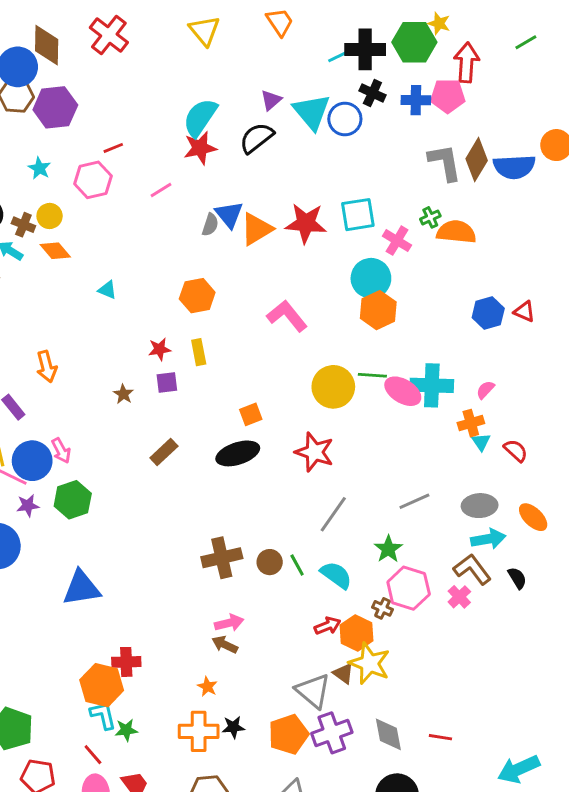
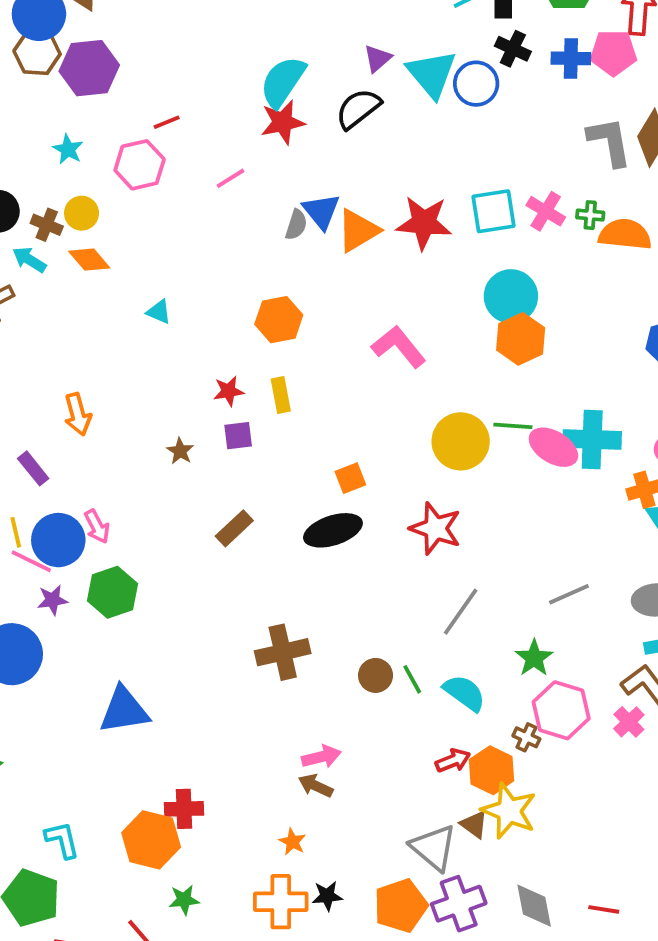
green cross: (430, 217) -> (590, 215), turned 30
pink cross: (397, 241) -> (546, 211), moved
brown cross: (222, 558) -> (283, 652), moved
cyan L-shape: (103, 716) -> (62, 840), moved

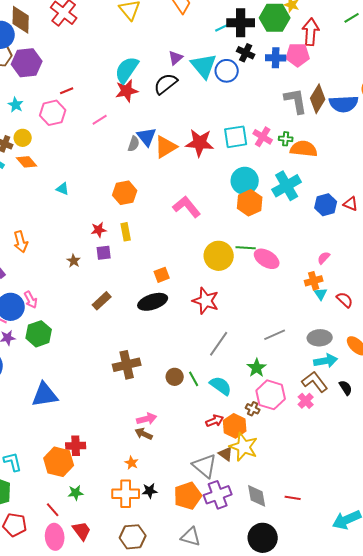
cyan cross: (592, 439) -> (287, 186), moved, turned -32

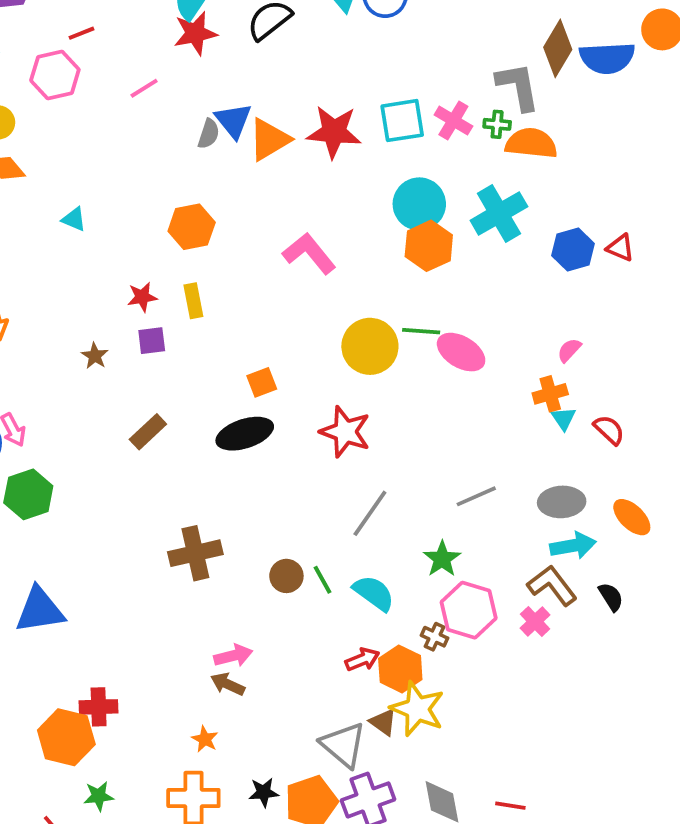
gray L-shape: (296, 101) -> (518, 86), moved
black star: (150, 491) -> (264, 792), moved

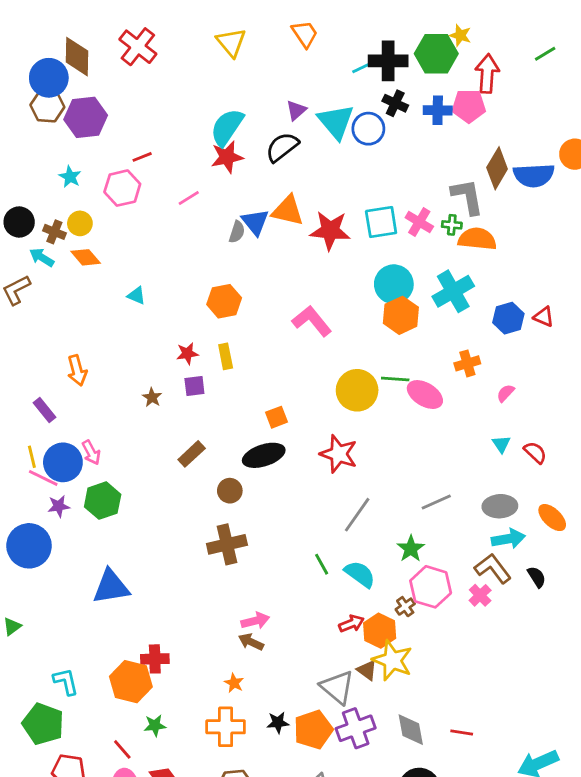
orange triangle: (269, 139) -> (288, 211), moved, turned 44
orange cross: (550, 394) -> (467, 363), moved
brown circle: (286, 576) -> (230, 491), moved
brown cross: (434, 637) -> (405, 607), turned 30

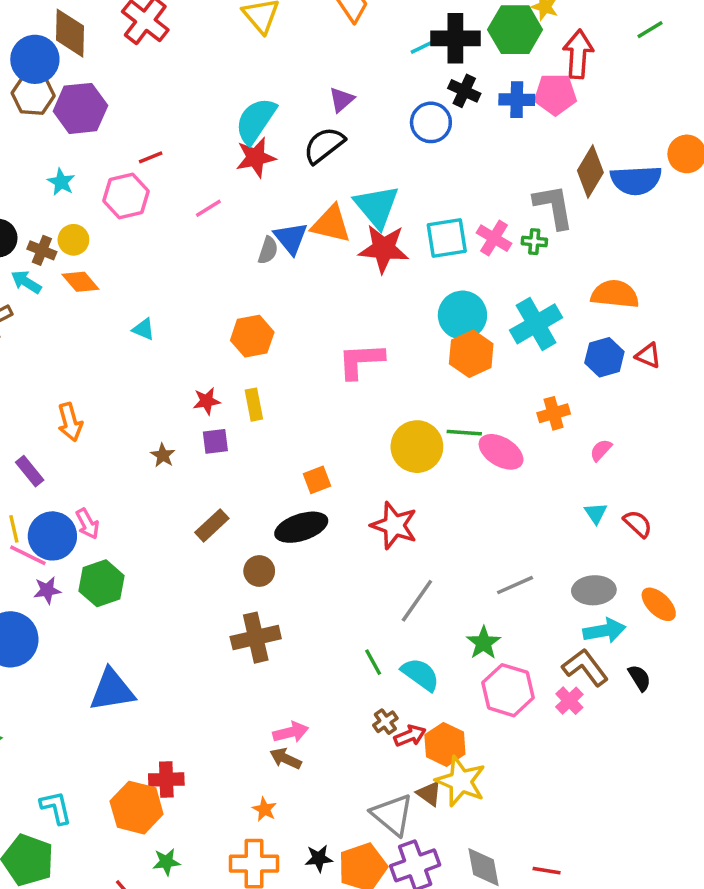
cyan triangle: (336, 122) -> (377, 207), moved
orange semicircle: (477, 239) -> (615, 294), moved
pink L-shape: (312, 321) -> (361, 361), turned -54
brown cross: (405, 607) -> (385, 722), moved

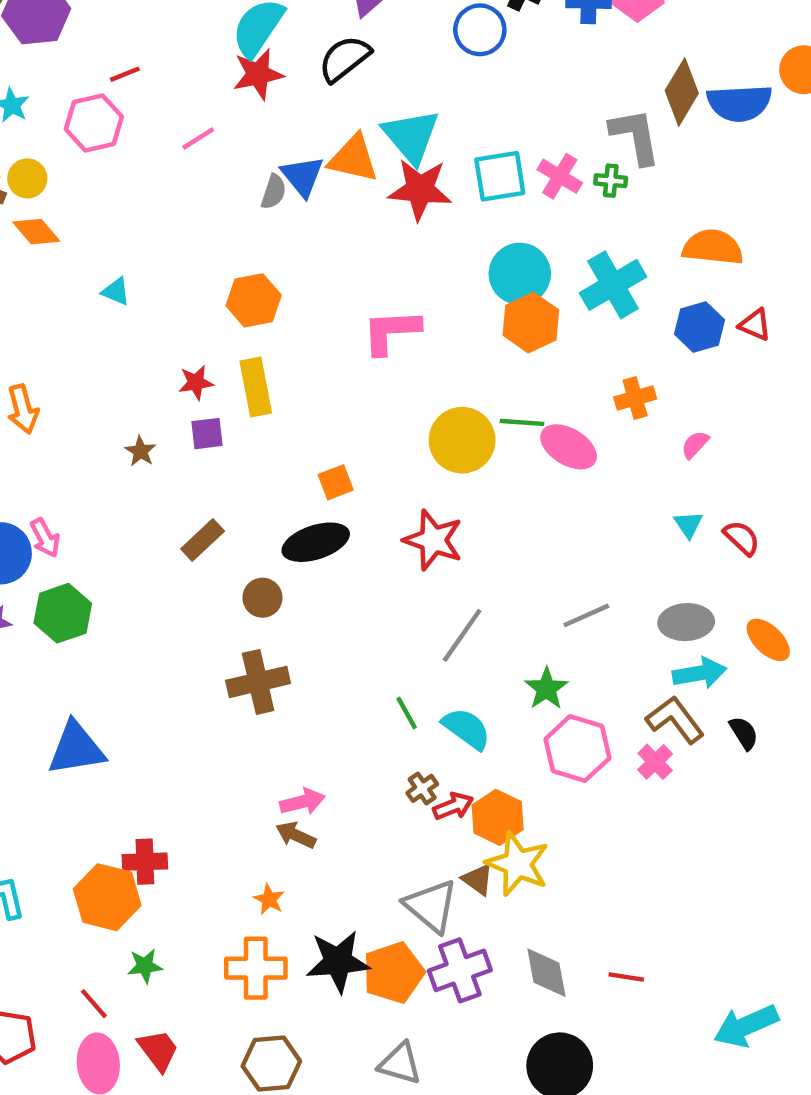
yellow rectangle: (254, 405) -> (256, 387), size x1.4
black star: (319, 858) -> (338, 961), size x1.8

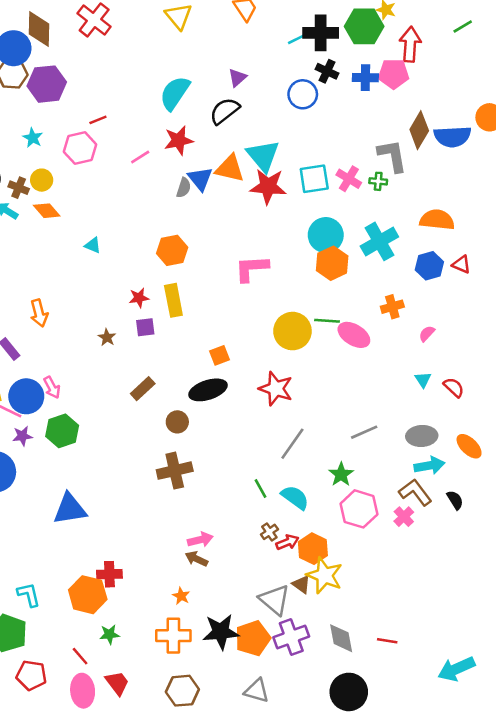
red star: (258, 74) -> (179, 140), moved

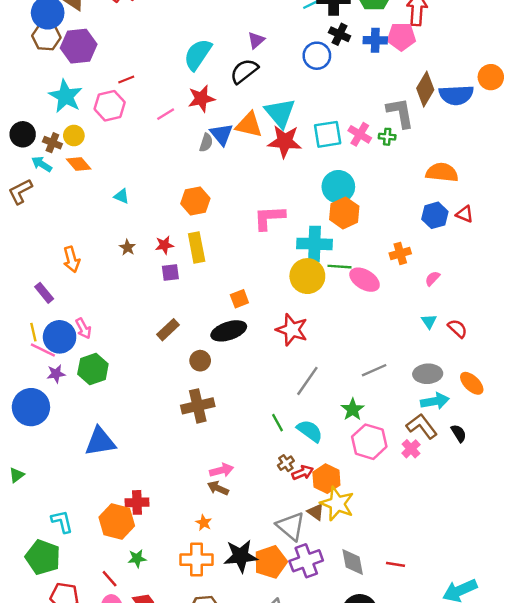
cyan star: (33, 138) -> (66, 96), size x1.8
cyan cross: (379, 241) -> (315, 244), moved, turned 32
brown star: (107, 337) -> (127, 247), moved

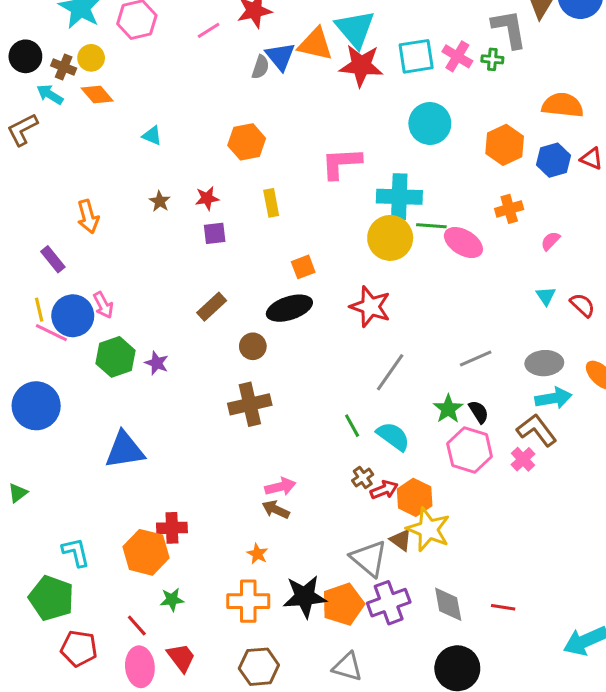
orange hexagon: (344, 213) -> (505, 145), moved
yellow rectangle: (197, 247) -> (271, 203), moved, size x0.7
purple star: (56, 374) -> (157, 363), moved, turned 30
black semicircle: (459, 433) -> (479, 412), moved

